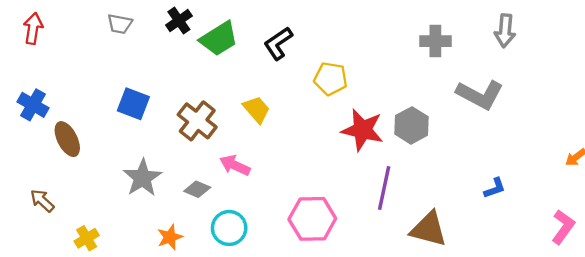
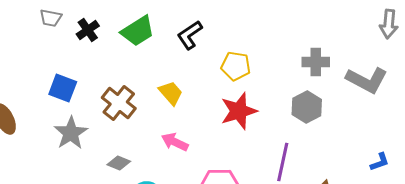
black cross: (179, 21) -> (88, 30), moved
gray cross: (435, 41) -> (316, 62), moved
red star: (362, 130) -> (239, 111), moved, turned -30
pink arrow: (235, 165) -> (175, 142), moved
gray star: (142, 178) -> (71, 133), moved

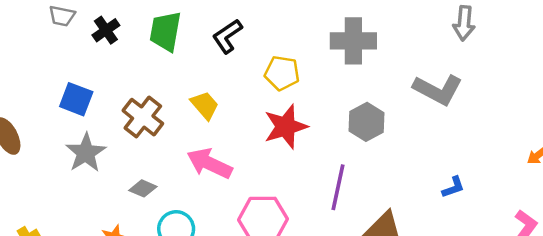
green trapezoid: (138, 31) -> (165, 31), turned 132
gray cross: (316, 62) -> (353, 41), moved, size x1.4
pink arrow: (175, 142) -> (209, 163), size x1.4

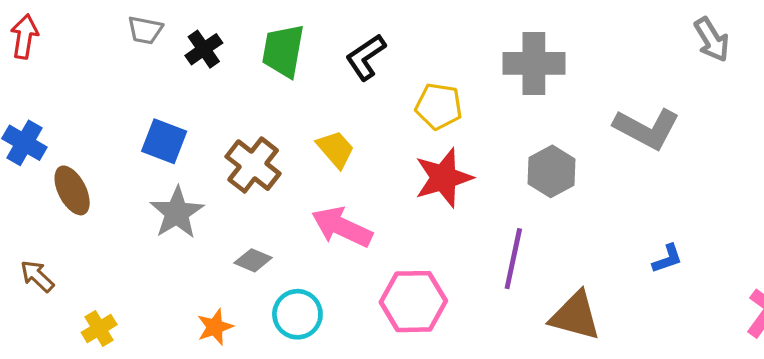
gray arrow: (464, 23) -> (712, 40), moved, turned -36

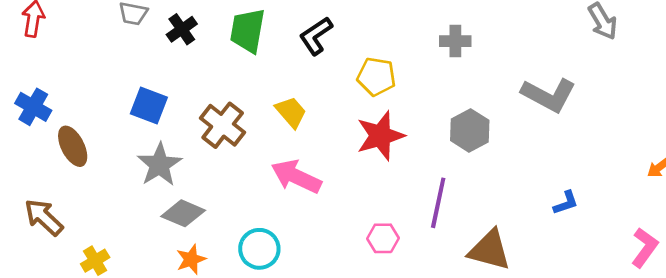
gray cross: (534, 63) -> (455, 41), size x0.6
gray diamond: (253, 260) -> (183, 213), moved, size x1.4
brown arrow: (37, 276) -> (44, 217), size x1.4
pink hexagon: (413, 302) -> (383, 238), moved, size x0.6

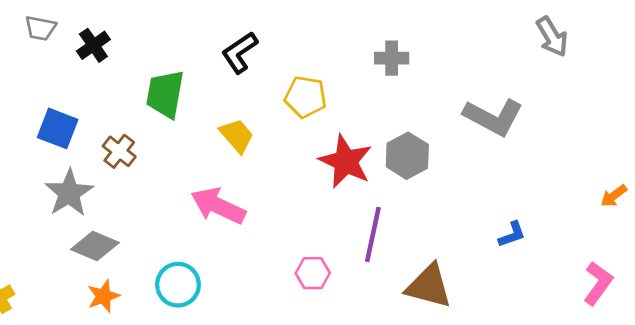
green trapezoid: (248, 31) -> (165, 94), moved
yellow trapezoid: (291, 112) -> (237, 136), moved
brown cross: (223, 125) -> (119, 151), moved, size x0.7
red star: (380, 136) -> (346, 161), moved, turned -30

